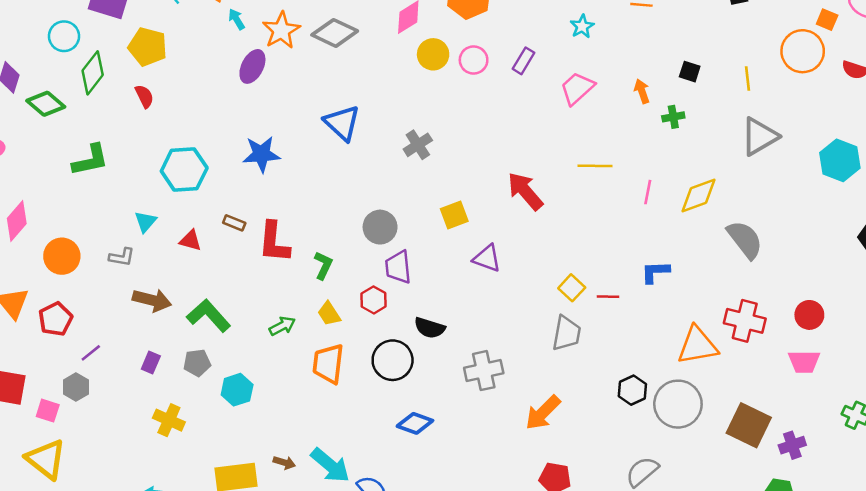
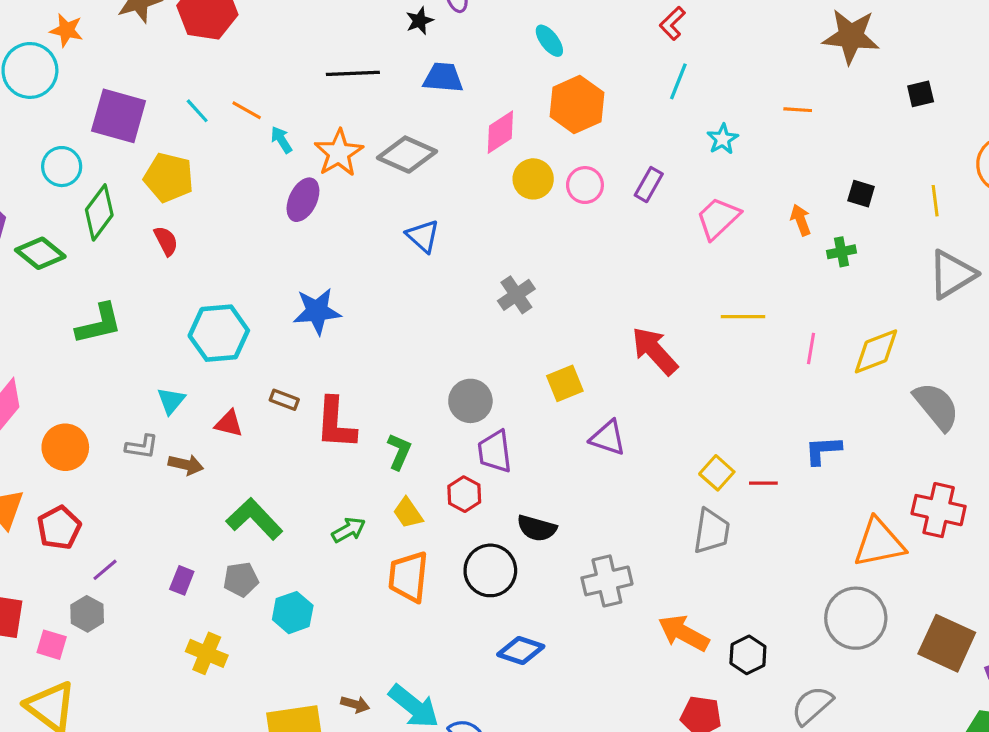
blue triangle: (342, 123) -> (423, 236), moved, size x0.7
brown arrow: (152, 300) -> (186, 465), moved, size x0.7
black hexagon: (632, 390) -> (748, 655), moved
orange arrow: (543, 413) -> (684, 633), turned 75

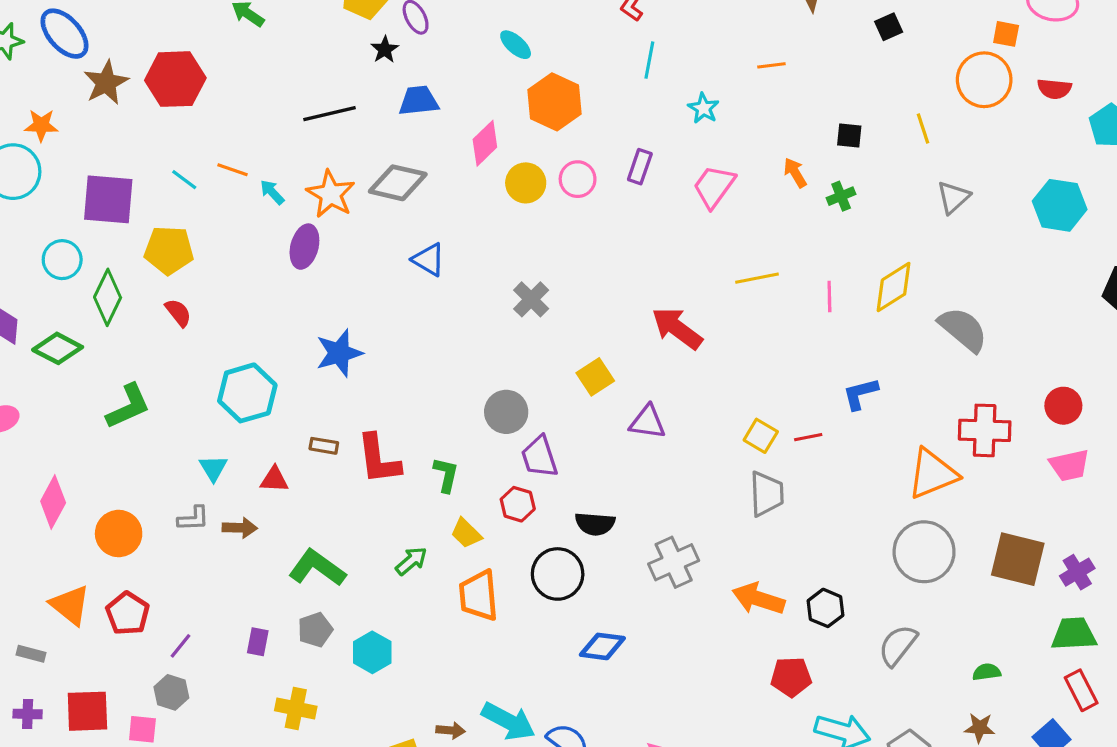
gray triangle: (952, 274) -> (953, 197), size x0.7

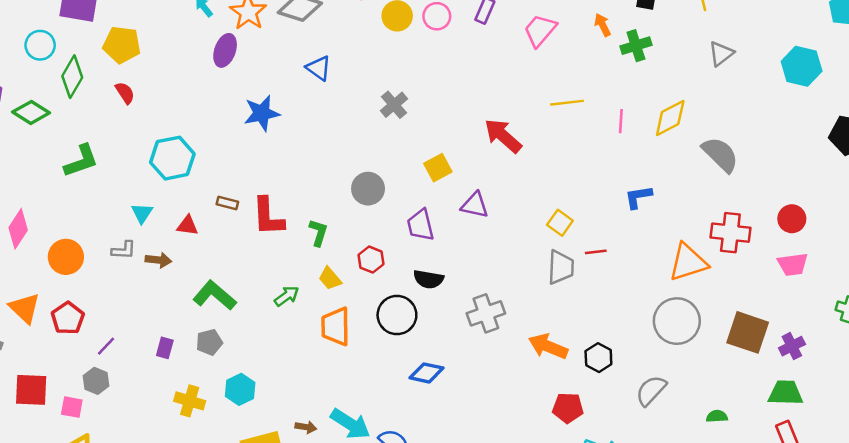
green cross: (841, 196) -> (636, 46), size x1.4
blue star: (339, 353) -> (262, 113), moved
red line: (808, 437) -> (596, 252), moved
purple trapezoid: (539, 457) -> (421, 225), moved
cyan hexagon: (372, 652) -> (240, 389), moved

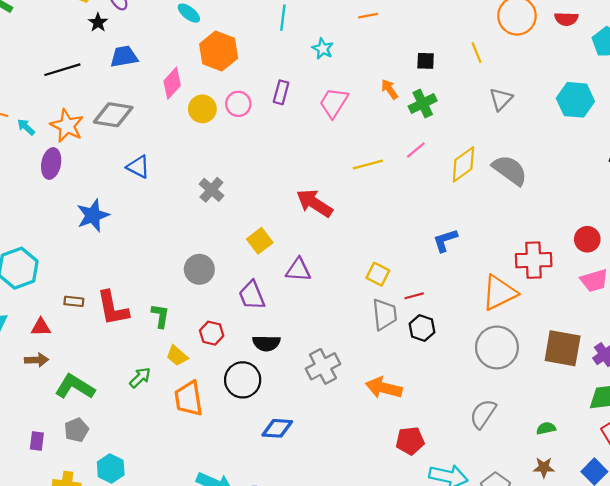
pink line: (621, 121) -> (416, 150), moved, turned 55
gray semicircle: (720, 154) -> (510, 170), moved
brown arrow: (158, 260) -> (37, 360), moved
black hexagon: (598, 358) -> (422, 328), moved

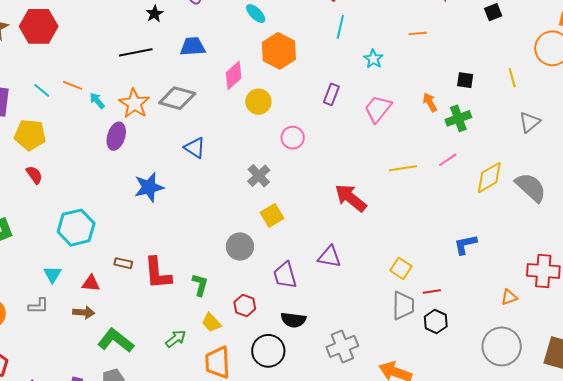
black star: (98, 22) -> (154, 14), moved
pink circle: (238, 104) -> (293, 138), moved
yellow square: (260, 241) -> (272, 215), moved
orange triangle: (499, 293) -> (509, 297), size x0.5

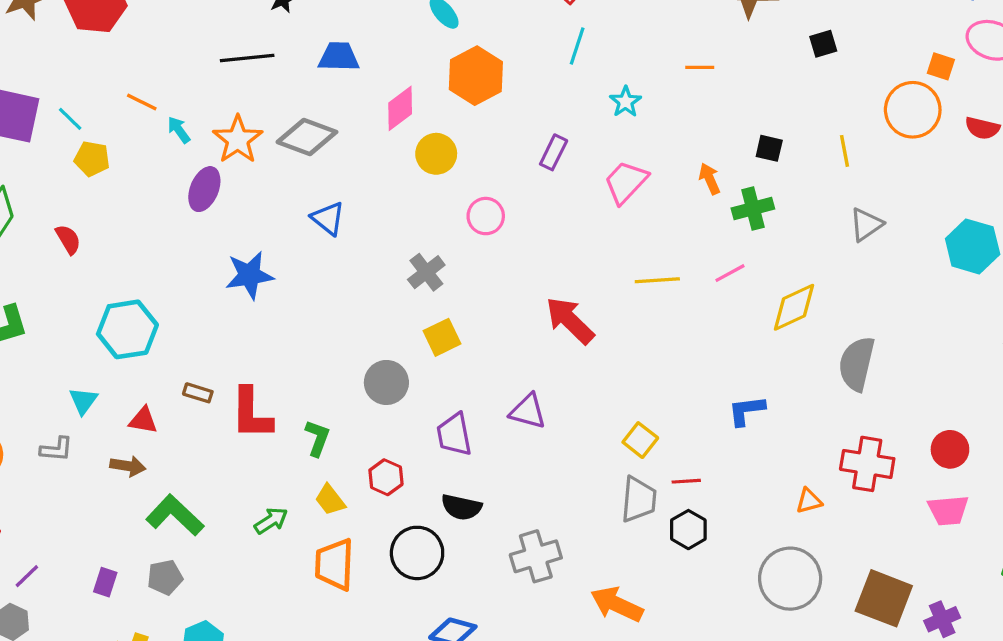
cyan line: (42, 90) -> (70, 119), moved
yellow pentagon: (30, 135) -> (92, 159), moved, size x0.7
gray semicircle: (531, 187) -> (857, 364), moved, turned -124

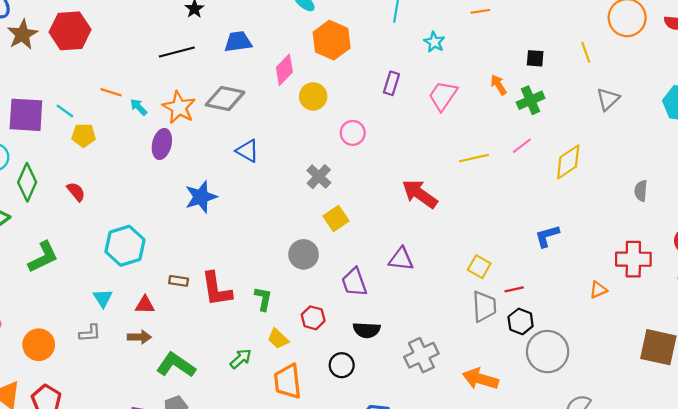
gray semicircle: (857, 364) -> (641, 191), moved, size x0.6
black circle: (417, 553) -> (342, 365), size x0.7
gray circle: (790, 579) -> (548, 352), moved

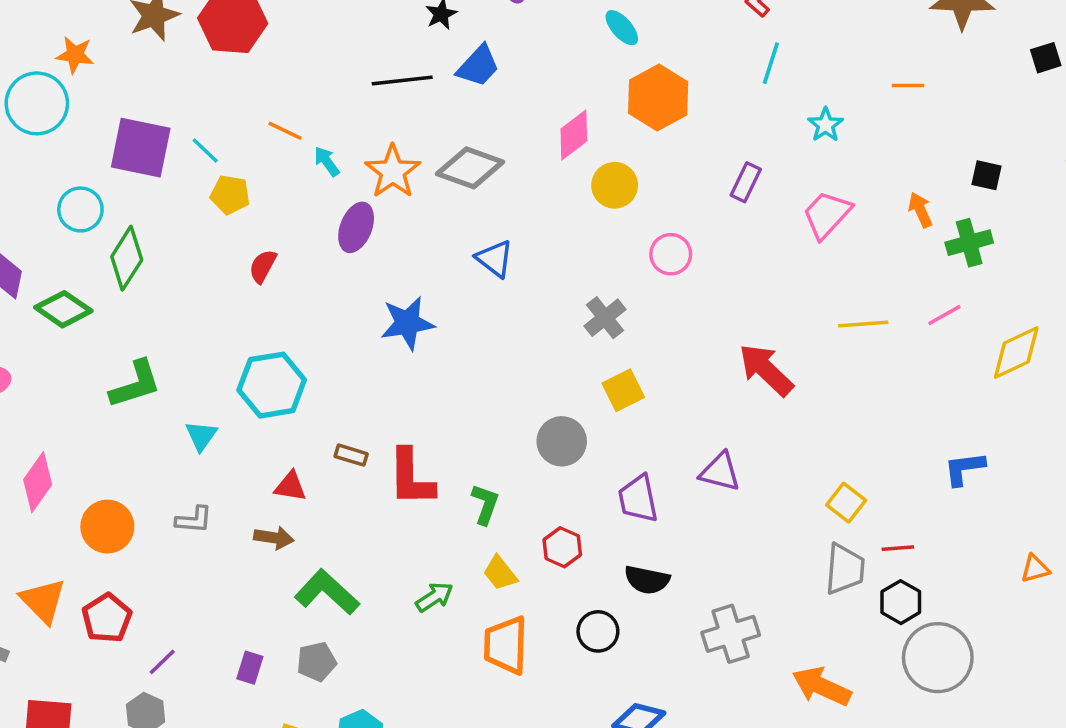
blue trapezoid: (238, 42) -> (478, 66), moved, turned 132
red semicircle: (76, 192) -> (263, 266), moved, turned -120
cyan triangle: (103, 298) -> (201, 436), moved

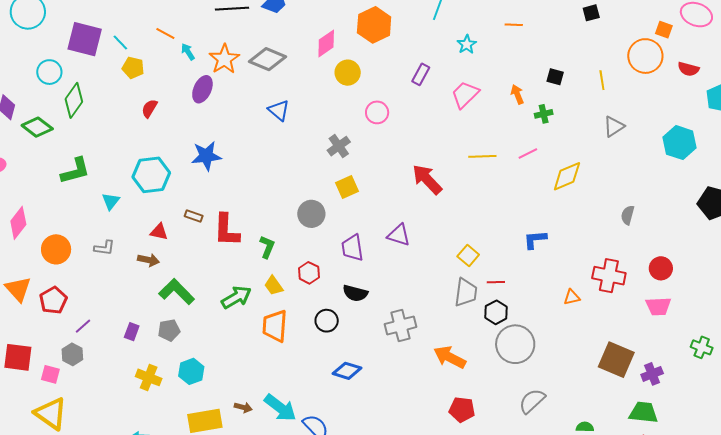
green cross: (969, 243) -> (544, 114), size x0.7
blue star: (407, 323) -> (206, 156), moved
green arrow: (434, 597) -> (236, 297), size x1.4

